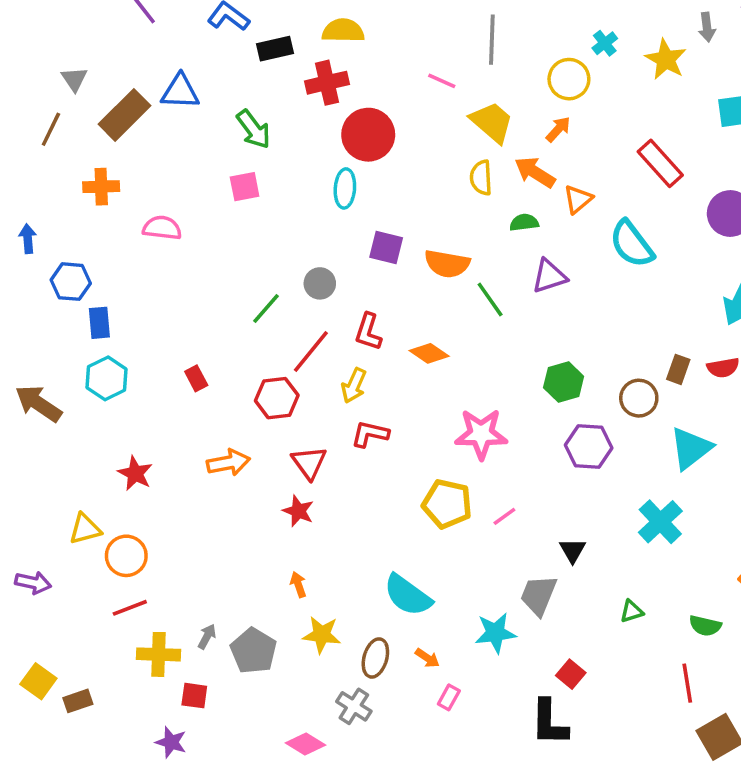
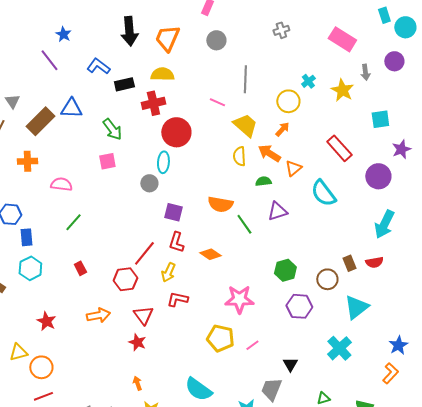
purple square: (386, 248) -> (173, 212), moved
gray circle: (320, 283) -> (149, 183), moved
green line: (266, 308) -> (73, 222), moved
brown rectangle: (678, 369) -> (349, 263), turned -42

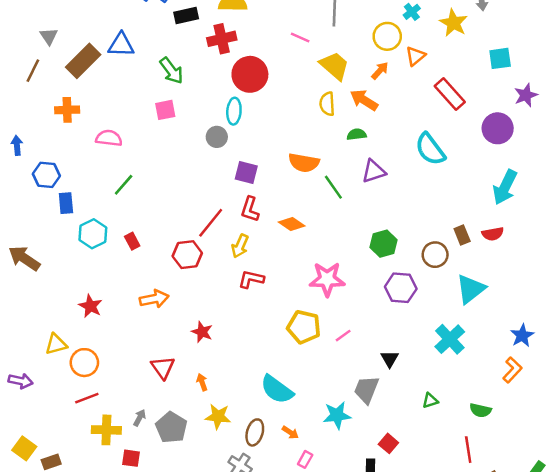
orange triangle: (293, 168) -> (415, 56), moved
cyan hexagon: (30, 268) -> (93, 234), moved
red triangle: (143, 315) -> (163, 367), moved

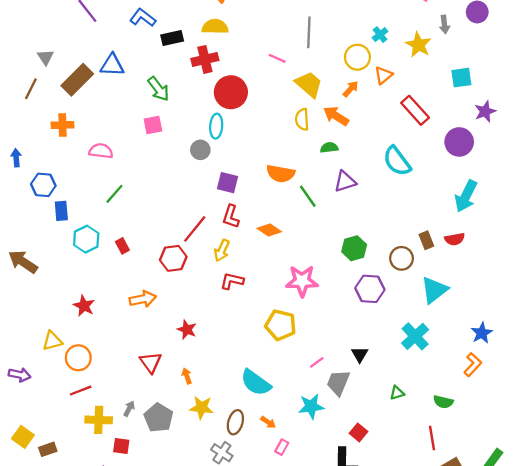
pink line: (343, 336) -> (317, 362), moved

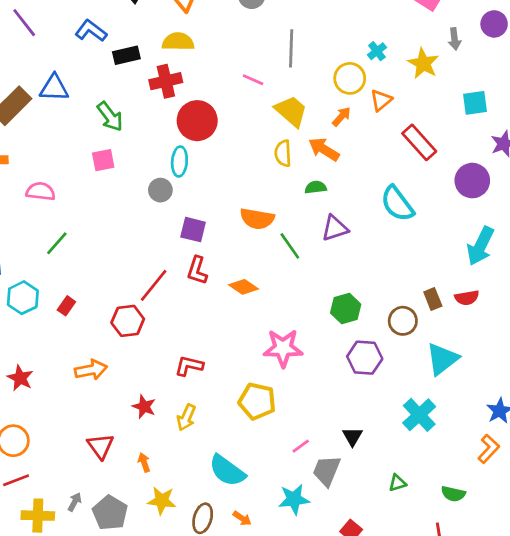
red rectangle: (122, 246) -> (66, 306), turned 63
yellow arrow: (222, 250) -> (186, 418), moved
red L-shape: (232, 281) -> (189, 366), moved

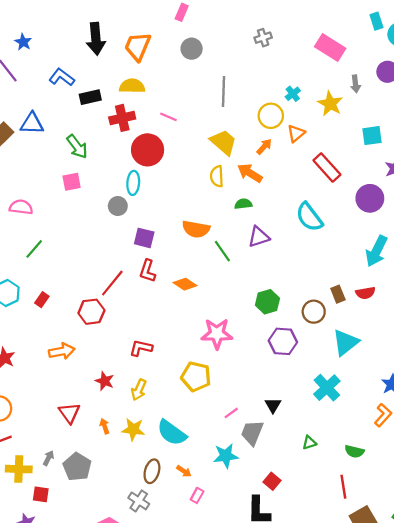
pink line: (253, 80) -> (168, 117), moved
yellow star: (162, 501) -> (133, 429), moved

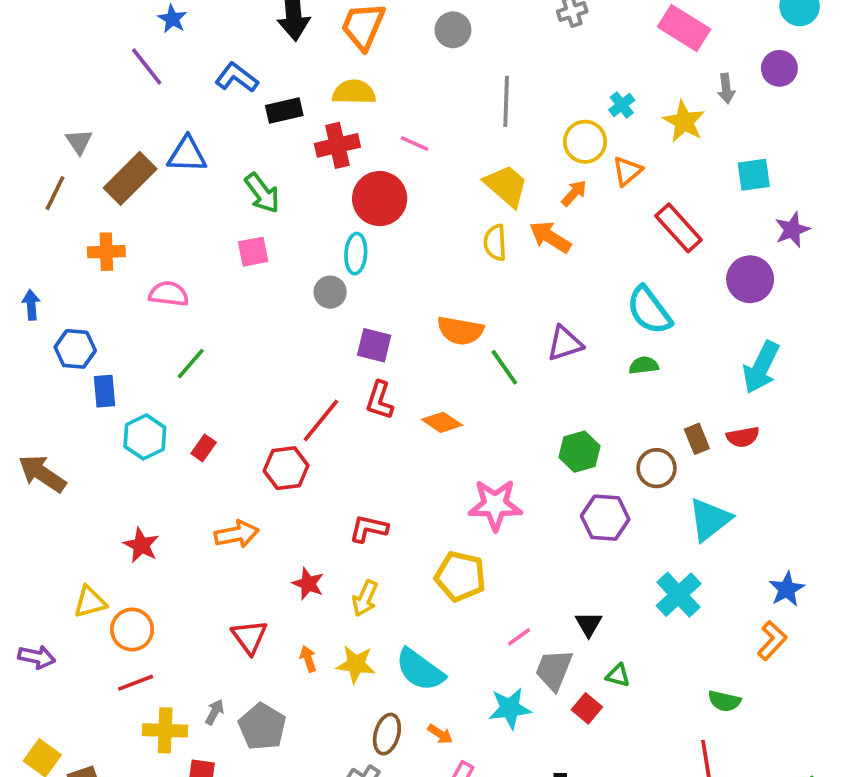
green semicircle: (243, 204) -> (644, 365), moved
green triangle: (309, 443) -> (618, 675), moved, turned 32
red square: (272, 481) -> (587, 708), moved

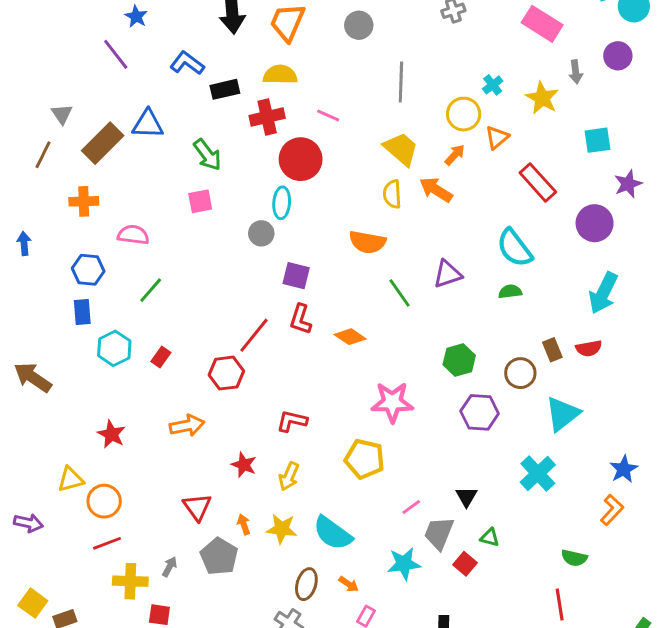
orange semicircle: (460, 331) -> (368, 242), moved
blue hexagon: (75, 349) -> (88, 270), moved
gray pentagon: (262, 727) -> (219, 556), moved

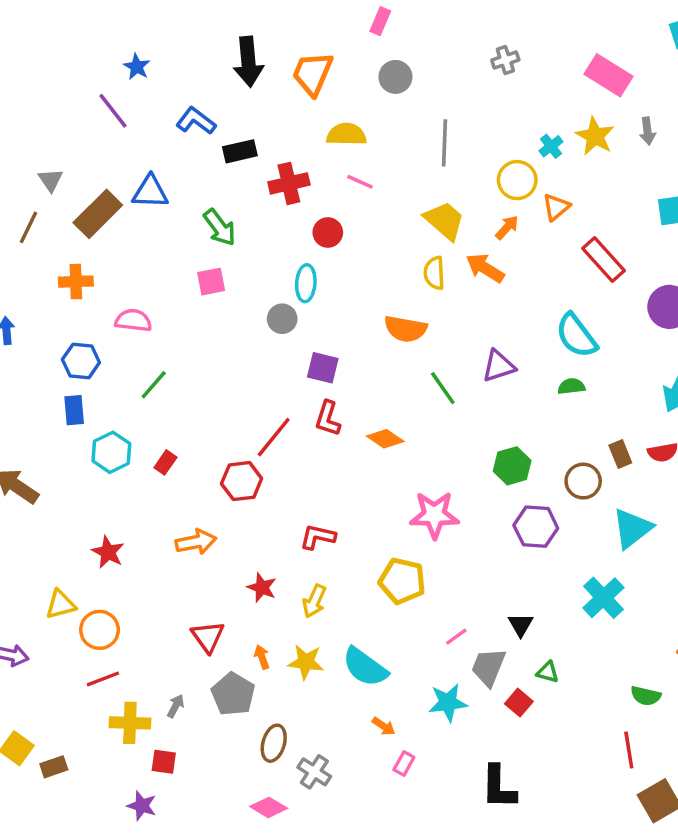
yellow semicircle: (280, 75) -> (346, 134), moved
yellow star: (542, 98) -> (595, 136), moved
red circle: (301, 159) -> (328, 232), size x0.6
brown ellipse: (306, 584) -> (274, 743), moved

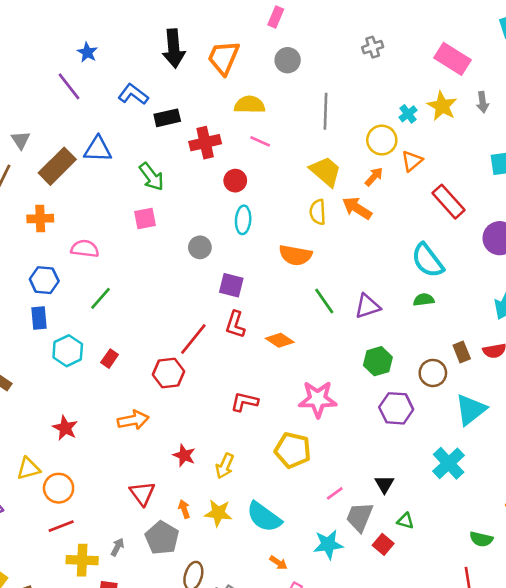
cyan ellipse: (306, 283) -> (243, 220), moved
purple triangle: (499, 366) -> (367, 306), moved
red L-shape: (318, 537) -> (244, 402), moved

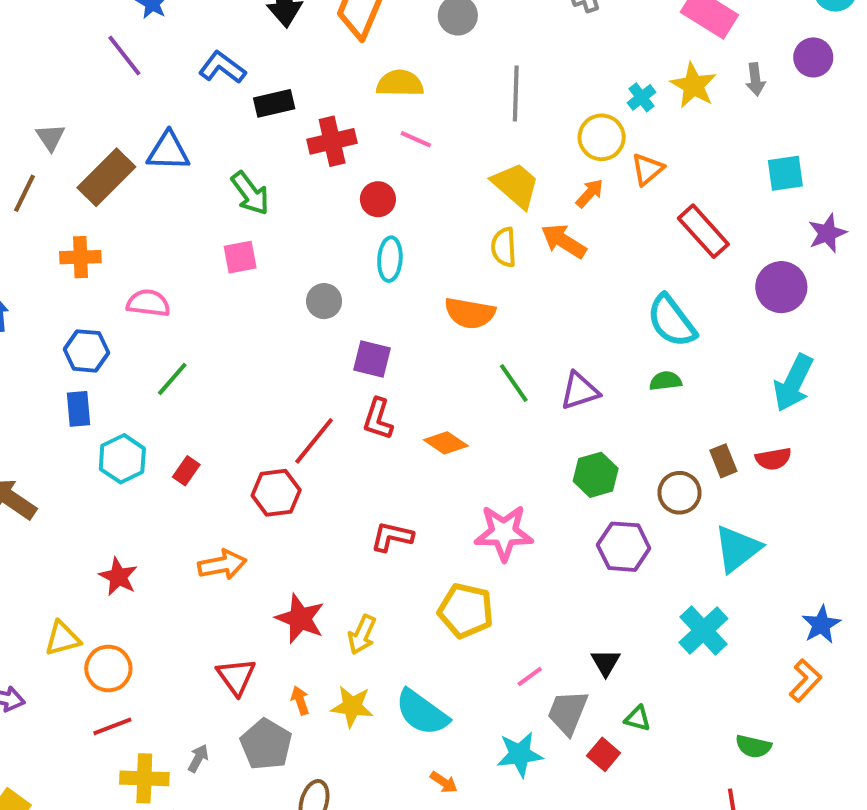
red star: (184, 455) -> (300, 619), size x1.4

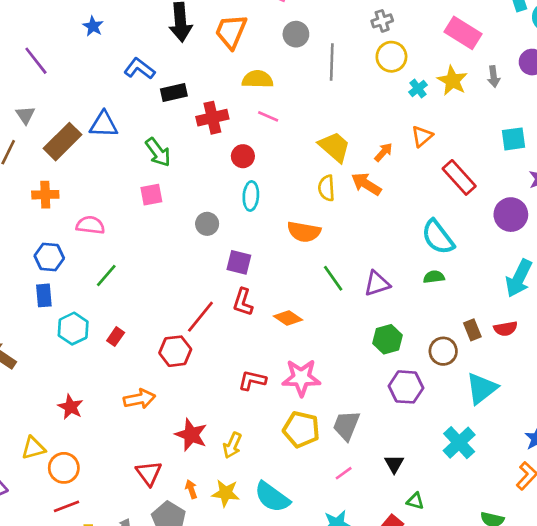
purple line: (124, 55) -> (36, 61), moved
gray line: (516, 93) -> (332, 62), moved
yellow circle: (602, 137) -> (391, 57), moved
pink star: (504, 533) -> (301, 378), moved
gray trapezoid: (568, 712) -> (346, 425), moved

